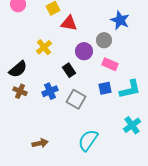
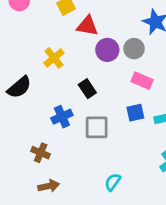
purple circle: (84, 51) -> (107, 50), moved
brown cross: (20, 91) -> (41, 153), moved
gray square: (76, 99) -> (97, 127), turned -30
cyan semicircle: (88, 140) -> (113, 182), size x0.6

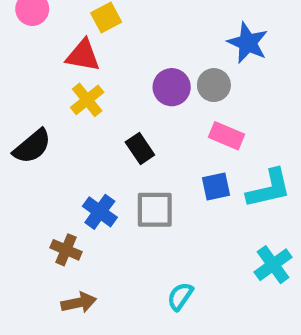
red triangle: (87, 26) -> (83, 55), moved
blue cross: (62, 117) -> (100, 212), moved, turned -30

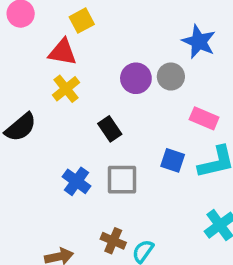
pink rectangle: (227, 136) -> (204, 118), moved
blue square: (216, 186) -> (173, 160), turned 30
brown cross: (66, 250) -> (113, 241), moved

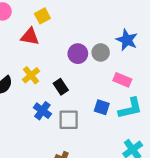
blue star: (199, 42) -> (127, 40), moved
yellow cross: (66, 89) -> (31, 75), moved
blue cross: (77, 181) -> (42, 111), moved

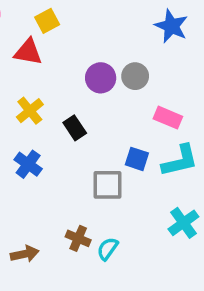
blue star: (127, 40) -> (171, 26), moved
blue cross: (42, 111) -> (28, 164), moved
gray square: (69, 120) -> (108, 185), moved

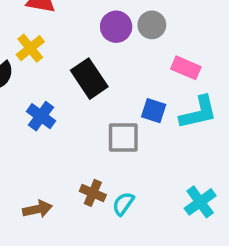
yellow cross: (30, 111) -> (30, 48), moved
black rectangle: (75, 128) -> (89, 79), size x1.5
cyan cross: (183, 223) -> (200, 202), moved

